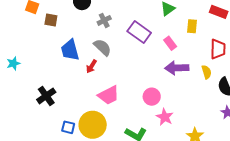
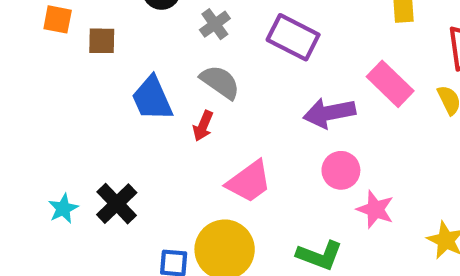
pink rectangle: (170, 43) -> (390, 84), moved, size x1.5
cyan star: (13, 63) -> (63, 209), moved
purple arrow: (177, 68) -> (329, 113), moved

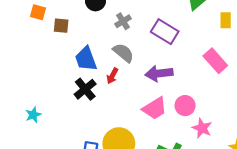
purple arrow: (329, 113) -> (159, 73), moved
pink trapezoid: (249, 182) -> (155, 108), moved
black cross: (117, 204) -> (85, 89), moved

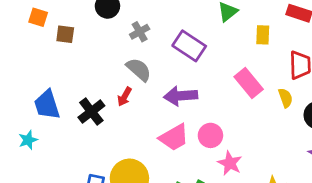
blue trapezoid: (86, 59) -> (47, 105), moved

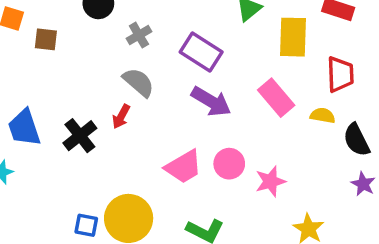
yellow rectangle: (263, 35) -> (293, 37), size x1.6
purple arrow: (181, 96) -> (211, 101), moved, turned -144
yellow semicircle: (286, 98) -> (323, 116), turned -60
pink star: (230, 163) -> (270, 181), moved, turned 30

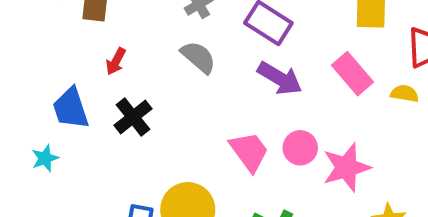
red arrow: (121, 117) -> (116, 61), moved
pink trapezoid: (184, 167) -> (249, 151), turned -96
pink star: (270, 181) -> (346, 167), size x1.4

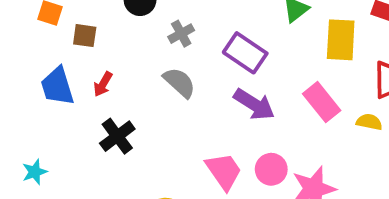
blue trapezoid: (71, 108) -> (57, 86), moved

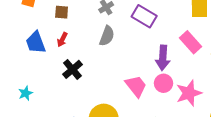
brown square: (85, 36) -> (62, 12), moved
gray semicircle: (179, 83) -> (107, 36), turned 72
purple arrow: (254, 104) -> (163, 58), moved, turned 65

